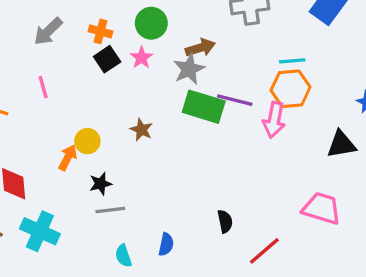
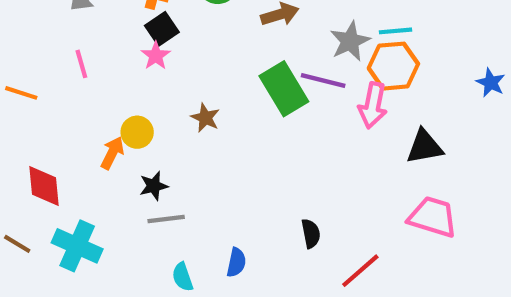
pink star: (141, 58) -> (156, 56), moved
gray star: (189, 69) -> (350, 41), moved
green rectangle: (204, 107) -> (284, 89), turned 42
black triangle: (341, 144) -> (424, 147), moved

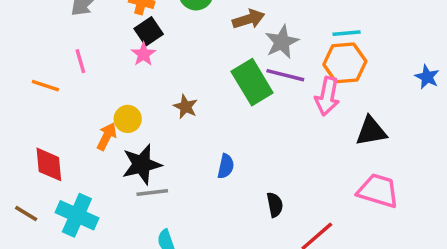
gray star: (350, 41) -> (282, 42), moved
orange line: (21, 93) -> (45, 86), moved
black star: (154, 186) -> (142, 164), size x1.6
blue semicircle: (236, 262) -> (226, 166), moved

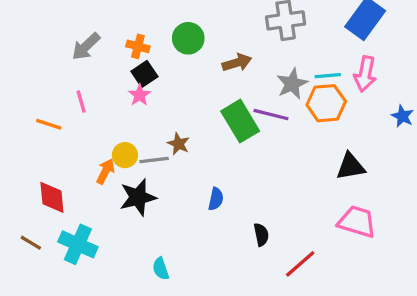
gray star: (282, 42) -> (292, 84), moved
pink arrow: (327, 96) -> (365, 74), moved
gray line: (152, 192) -> (154, 160), moved

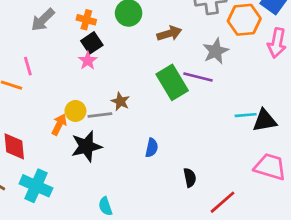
cyan line: (328, 76) -> (246, 115), moved
pink line: (81, 102) -> (28, 66), moved
orange hexagon: (326, 103) -> (244, 20), moved

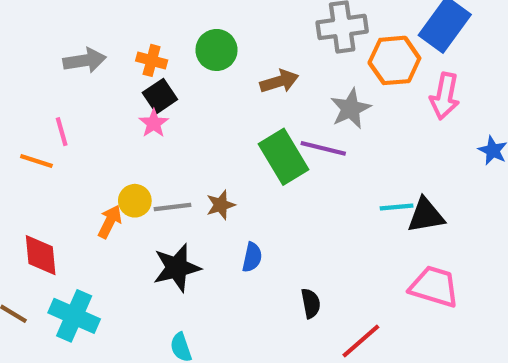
gray arrow: (43, 20) -> (85, 60), turned -145
brown star: (120, 101) -> (221, 205), moved, turned 30
black star: (86, 146) -> (177, 268), moved

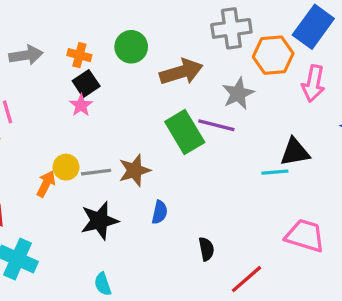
brown arrow: (279, 81) -> (181, 72), size x1.4
brown star: (221, 205) -> (135, 170), size x1.4
black triangle: (426, 215) -> (295, 152), moved

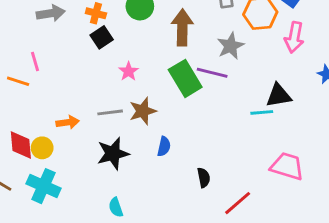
brown arrow: (181, 72) -> (182, 27), turned -72
pink star: (81, 105) -> (129, 71), moved
yellow circle: (66, 167) -> (42, 148), moved
orange arrow: (46, 184) -> (68, 122), turned 55

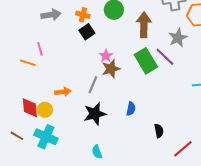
purple line: (212, 73) -> (165, 57), turned 30
brown star: (143, 111) -> (111, 69), moved
gray line: (110, 112) -> (93, 85), turned -60

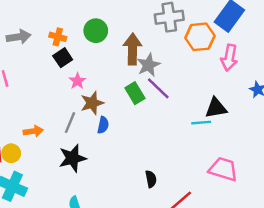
gray star: (178, 38) -> (148, 65), moved
pink star: (106, 56) -> (77, 81), moved
green rectangle: (146, 61) -> (135, 93), size x0.7
blue semicircle: (131, 109) -> (103, 125), moved

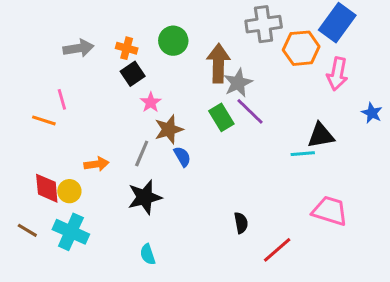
blue semicircle: (103, 125) -> (182, 157), turned -42

